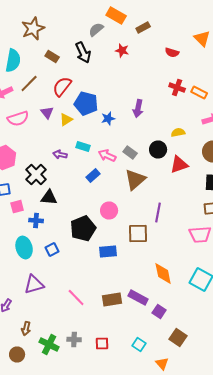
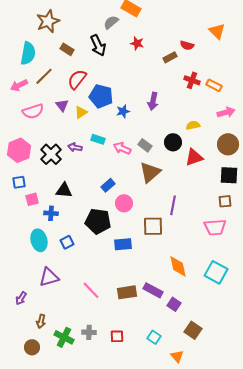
brown rectangle: (143, 28) -> (170, 57), moved
black cross: (36, 174) -> (51, 154), moved
blue rectangle: (93, 176) -> (108, 185), moved
black pentagon: (83, 228) -> (98, 221), turned 30

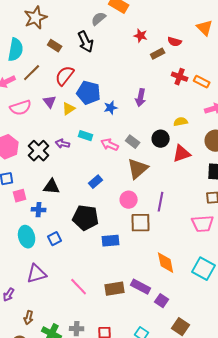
red star: (137, 43) -> (141, 36), moved
pink circle: (124, 203) -> (129, 200), moved

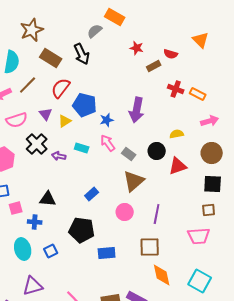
brown rectangle: (55, 46) -> (51, 58), size x1.5
purple arrow: (141, 98) -> (137, 110), size x1.4
pink arrow: (110, 145) -> (108, 143), moved, turned 30
black cross: (39, 151) -> (37, 144), moved
brown square: (141, 223) -> (150, 247), moved

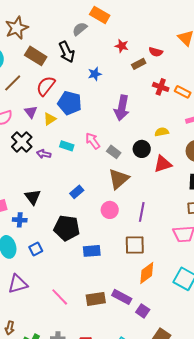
blue star: (107, 120) -> (95, 74), moved
black triangle: (48, 199) -> (33, 197), turned 48
orange diamond: (162, 275) -> (147, 273), turned 65

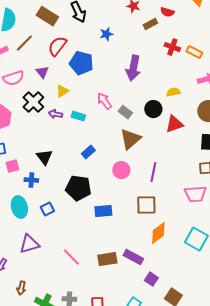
yellow triangle: (50, 119) -> (62, 91), moved
cyan rectangle: (67, 146) -> (78, 116), moved
purple square: (143, 311) -> (151, 279), moved

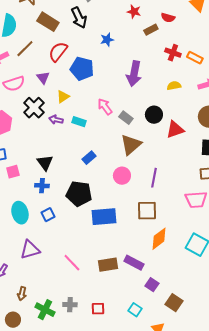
yellow semicircle: (173, 92) -> (174, 86), moved
blue cross: (31, 180) -> (42, 186), moved
blue rectangle: (103, 211) -> (104, 217), size x1.4

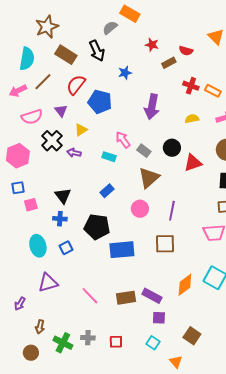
cyan rectangle: (79, 122) -> (109, 157), moved
orange diamond: (159, 239) -> (185, 285), moved
purple square: (152, 285) -> (159, 318), moved, turned -32

